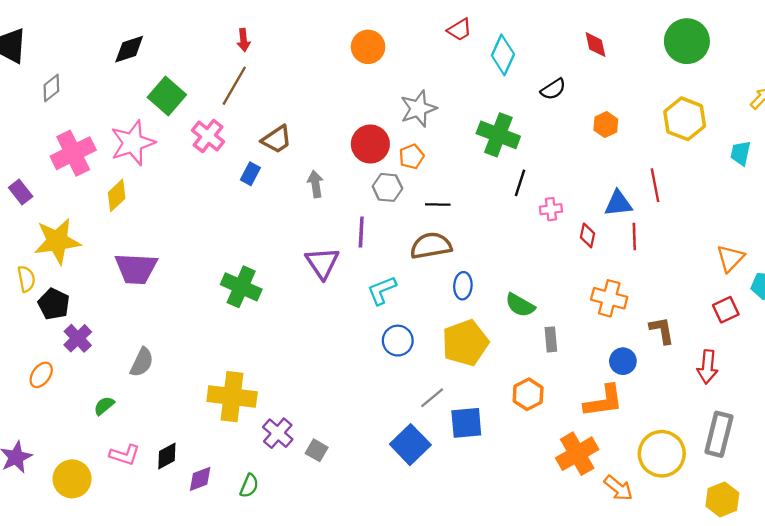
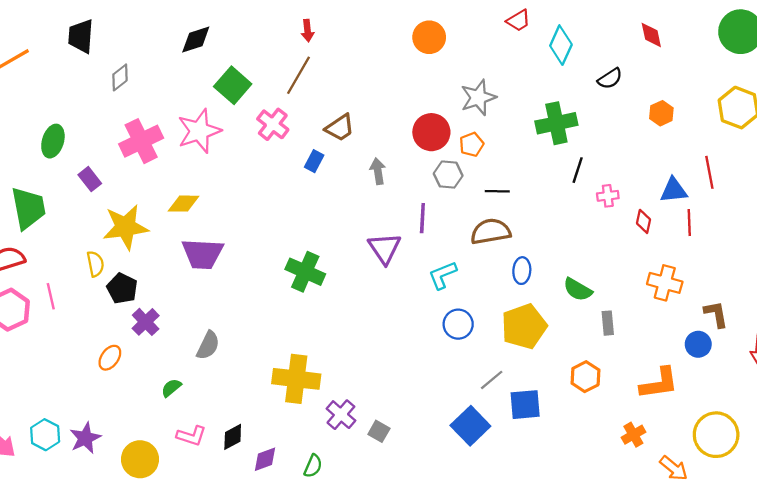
green cross: (498, 135) -> (556, 123), turned -33
yellow diamond: (117, 195) -> (184, 204), moved, turned 44
blue circle: (623, 361) -> (698, 344), moved
orange cross: (577, 454) -> (633, 435), size x0.6

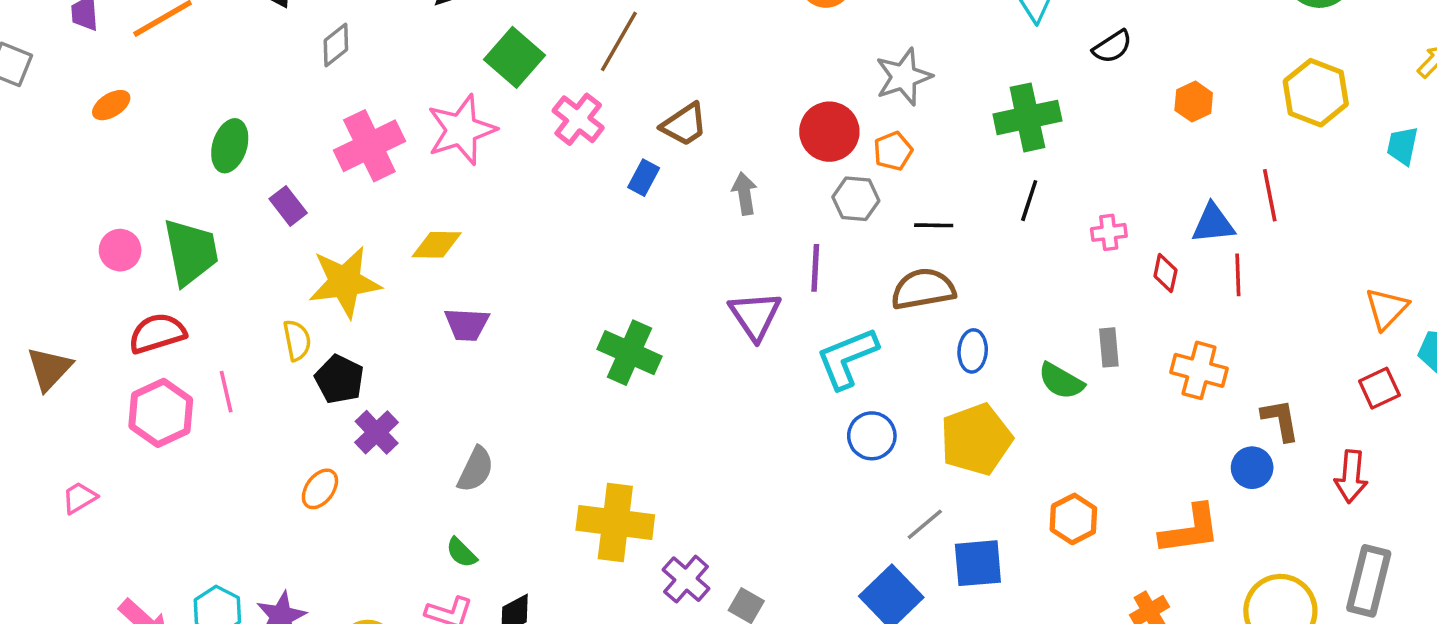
black line: (578, 170) -> (1029, 201), moved
purple trapezoid: (203, 254) -> (467, 324), size x0.7
cyan L-shape: (443, 275) -> (847, 358), size x1.4
gray rectangle: (608, 323) -> (1109, 347), moved
green semicircle: (171, 388) -> (461, 553), moved, turned -95

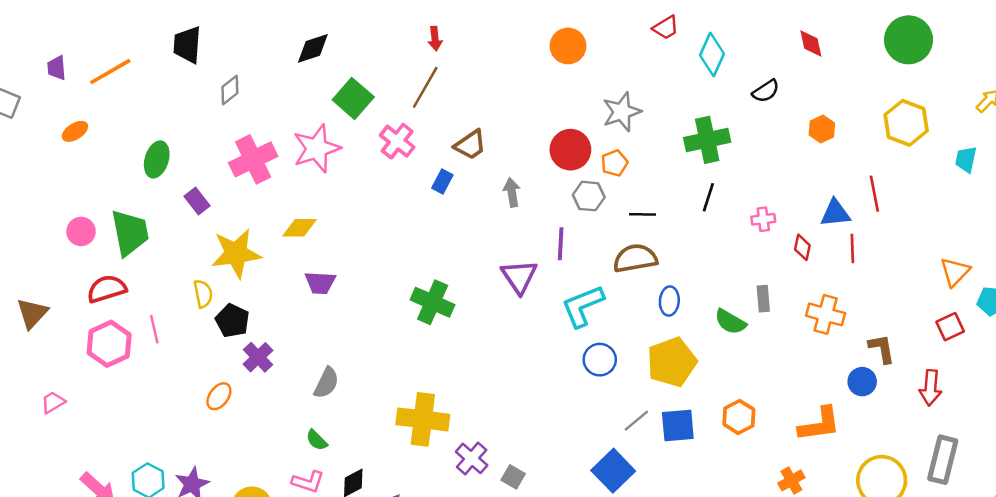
blue square: (978, 563) -> (678, 426), moved

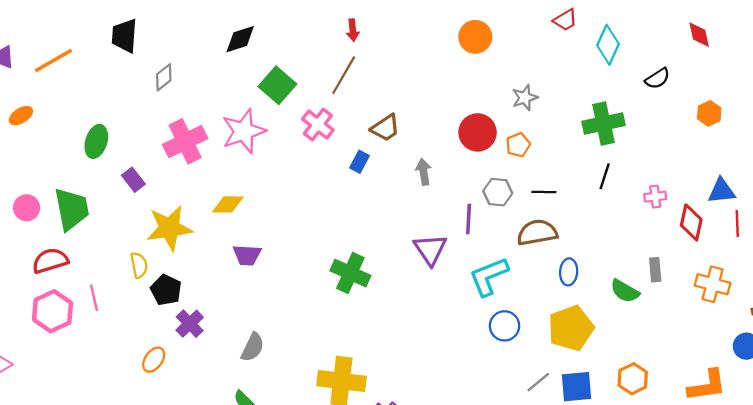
gray star: (622, 112) -> (525, 98), size x0.7
gray hexagon: (589, 196) -> (498, 192), moved
red diamond: (802, 247) -> (691, 222), size x1.5

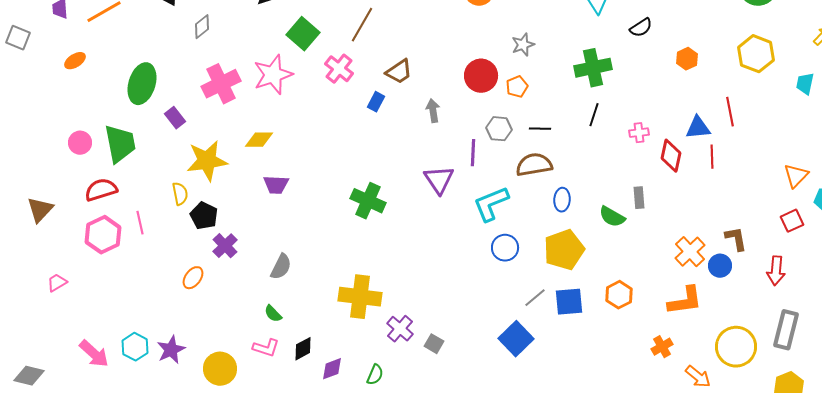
green ellipse: (96, 141) -> (142, 84), size x1.4
orange cross: (713, 284) -> (690, 252), moved, turned 32

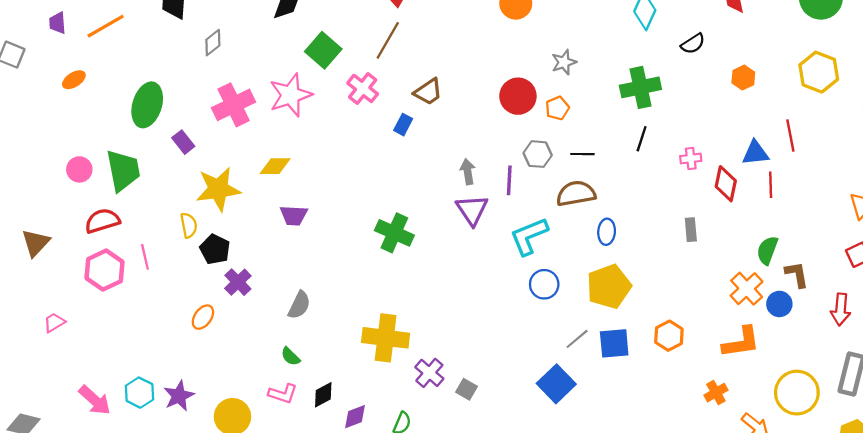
gray arrow: (433, 111) -> (468, 172), moved
green semicircle: (612, 217) -> (767, 250), moved, turned 80

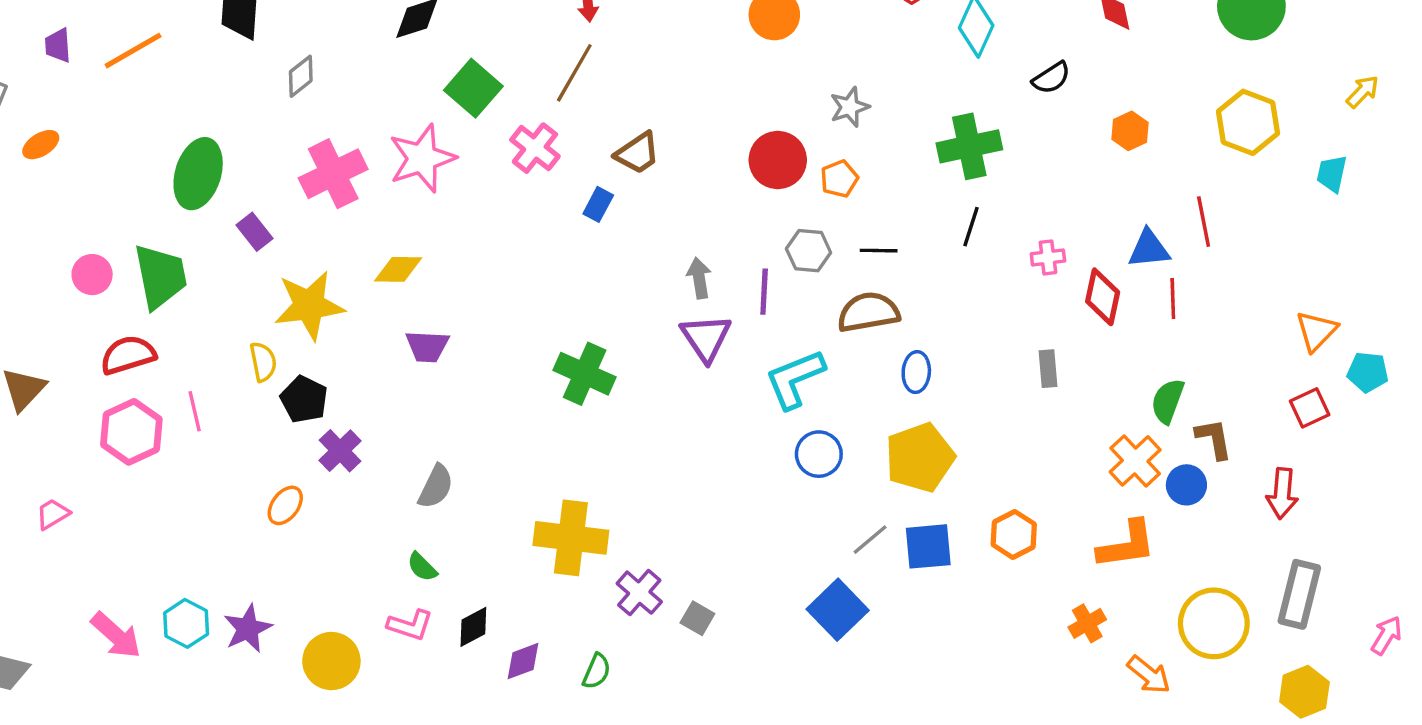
orange ellipse: (74, 80) -> (41, 145), moved

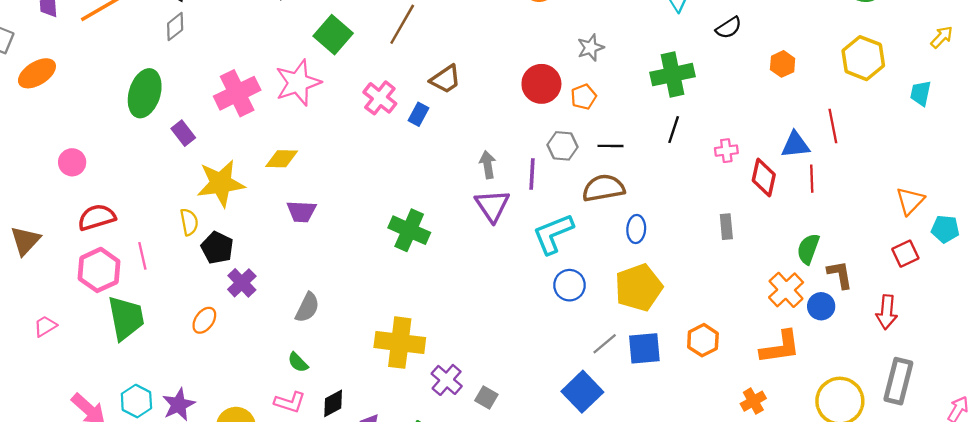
gray diamond: (301, 76) -> (175, 27), moved
orange ellipse: (41, 145) -> (37, 73), size x1.5
pink cross: (535, 148) -> (380, 98), moved
green trapezoid: (160, 276) -> (126, 318), moved

